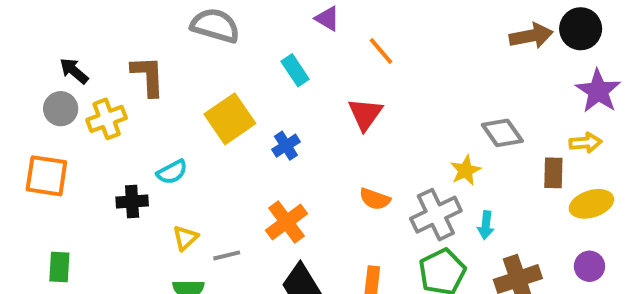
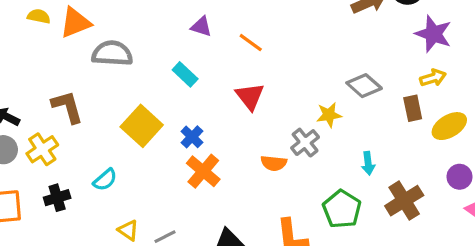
yellow star: (466, 170) -> (329, 115), moved, turned 30
black cross: (132, 201) -> (57, 198), moved
gray cross: (436, 215) -> (305, 143), moved, size x0.7
orange cross: (287, 222) -> (203, 171), moved
yellow triangle: (185, 238) -> (128, 230), turned -30

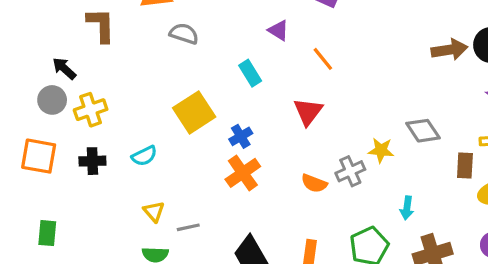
gray semicircle: (112, 53) -> (184, 34), size x0.7
brown L-shape: (67, 107) -> (101, 25), moved

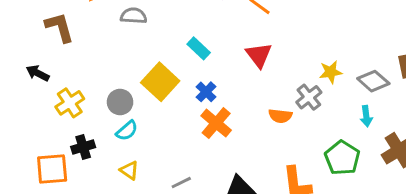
cyan rectangle: (250, 73) -> (199, 48), moved
gray circle: (52, 100) -> (120, 102), moved
gray diamond: (423, 131) -> (373, 81), moved
orange square: (39, 156) -> (52, 169), moved
yellow triangle: (154, 211) -> (129, 170), moved

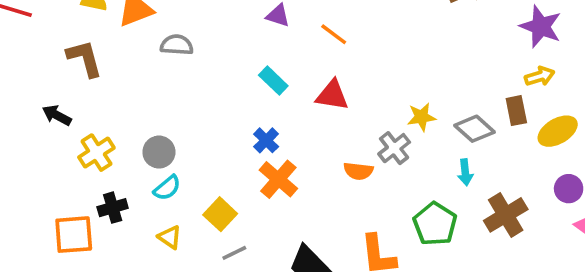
cyan rectangle: (199, 48) -> (273, 81), moved
red triangle: (259, 55) -> (332, 95), turned -44
yellow square: (160, 82) -> (220, 214), moved, size x0.7

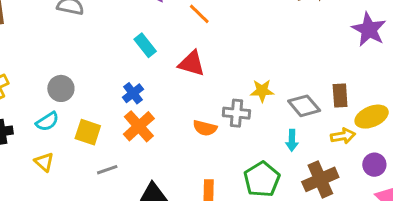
yellow arrow: (540, 76) -> (343, 136), moved
gray cross: (394, 148) -> (236, 113), turned 36
gray circle: (159, 152) -> (61, 88), moved
yellow square: (220, 214) -> (88, 132), moved, turned -32
gray line: (234, 253) -> (107, 170), moved

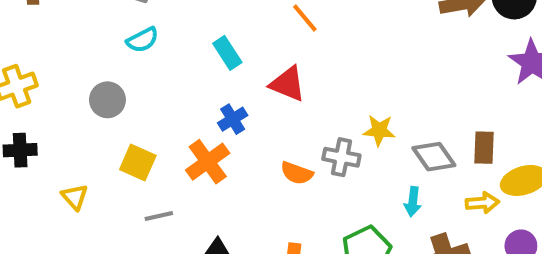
blue cross: (133, 93) -> (233, 119), moved
cyan semicircle: (47, 121) -> (142, 40), moved

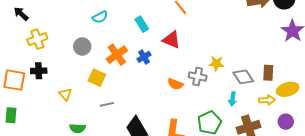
orange cross: (208, 162) -> (117, 55), moved

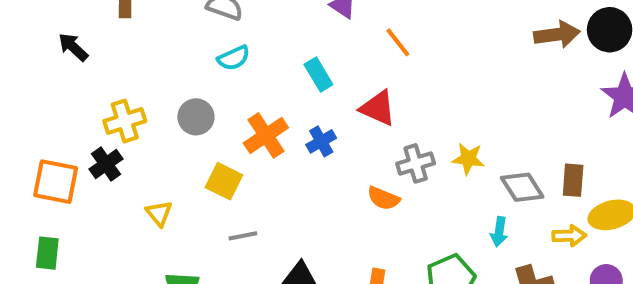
yellow cross: (37, 39) -> (125, 121), moved
black cross: (39, 71) -> (106, 164), turned -35
gray cross: (198, 77) -> (416, 163), moved, turned -30

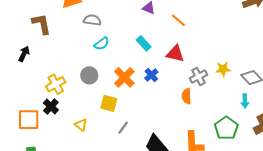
black arrow: (73, 47) -> (24, 54), turned 84
orange semicircle: (383, 198) -> (187, 96), turned 77
gray line: (243, 236) -> (123, 128), turned -32

